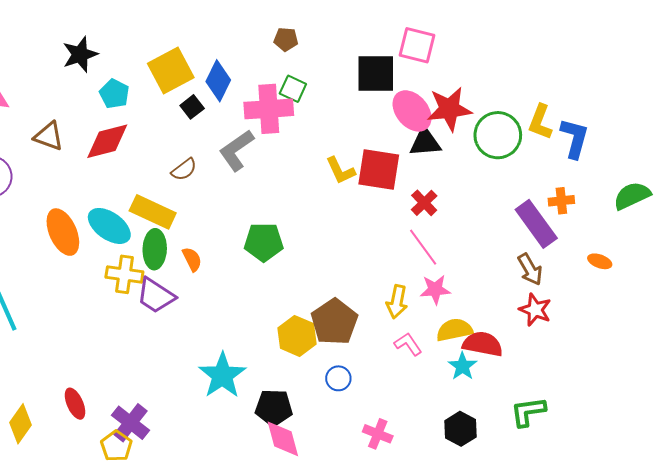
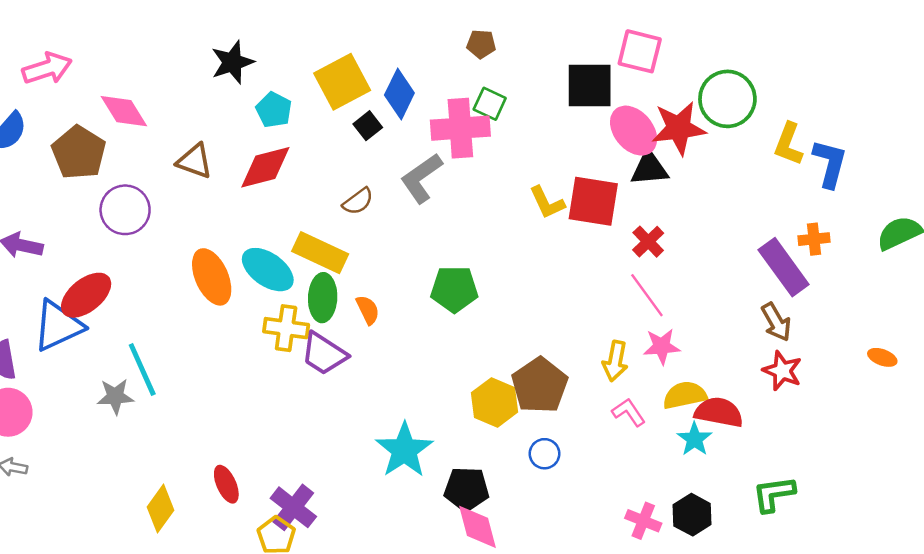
green circle: (498, 135) -> (727, 99), moved
orange ellipse: (600, 261) -> (882, 357), moved
pink cross: (378, 434) -> (643, 521), moved

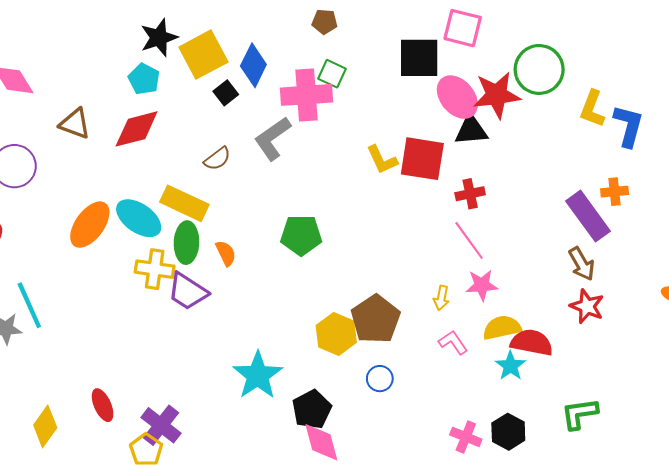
black star: (232, 62) -> (159, 38), moved
red cross: (648, 242) -> (470, 194), turned 32
orange ellipse: (212, 277) -> (90, 225), turned 60
yellow arrow: (615, 361) -> (441, 298), size x0.7
black pentagon: (466, 489) -> (312, 409), turned -30

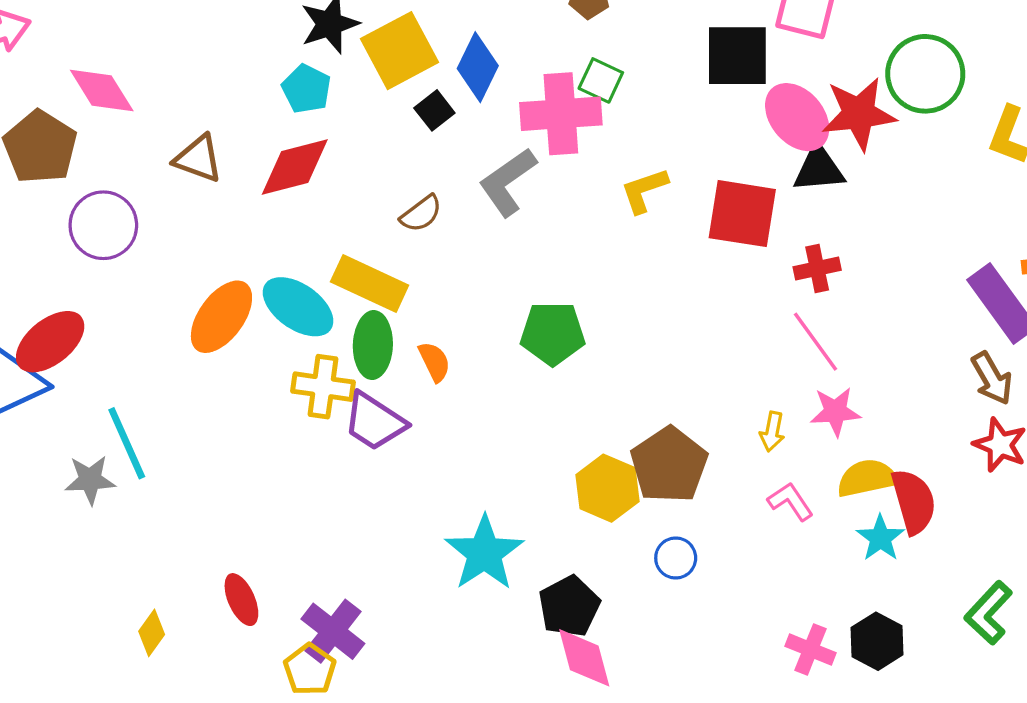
yellow L-shape: (382, 160) -> (644, 190), moved, turned 96
red semicircle: (532, 342) -> (914, 501), turned 63
green L-shape: (579, 414) -> (988, 613), turned -39
yellow diamond: (45, 426) -> (152, 633), size x0.7

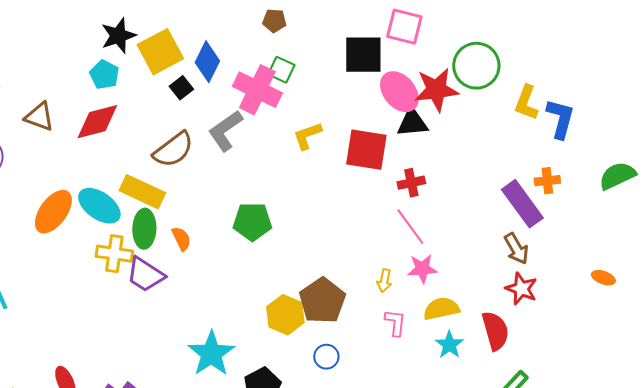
pink cross: (561, 114) -> (257, 90), turned 30
brown semicircle: (421, 214) -> (173, 150), size x1.6
pink L-shape: (791, 501) -> (395, 323), turned 40
red semicircle: (914, 501) -> (495, 331), moved

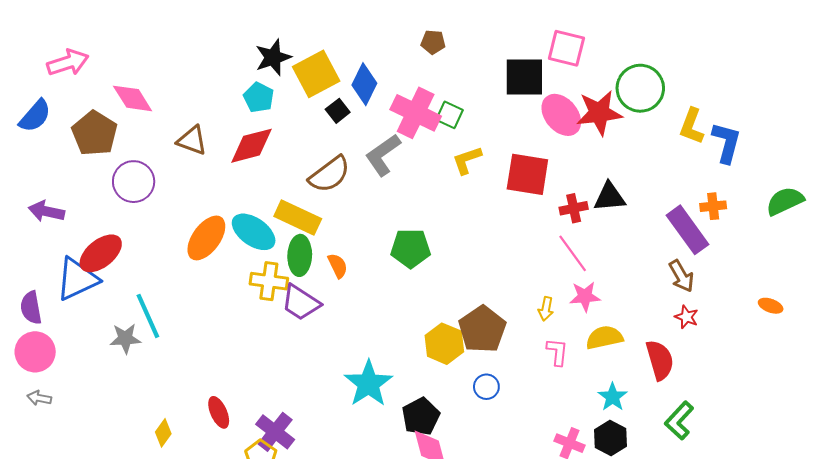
green square: (281, 70) -> (449, 115), moved
black triangle: (412, 123) -> (610, 197), moved
red star: (521, 289) -> (686, 317), size x0.7
cyan star: (449, 345) -> (613, 397), moved

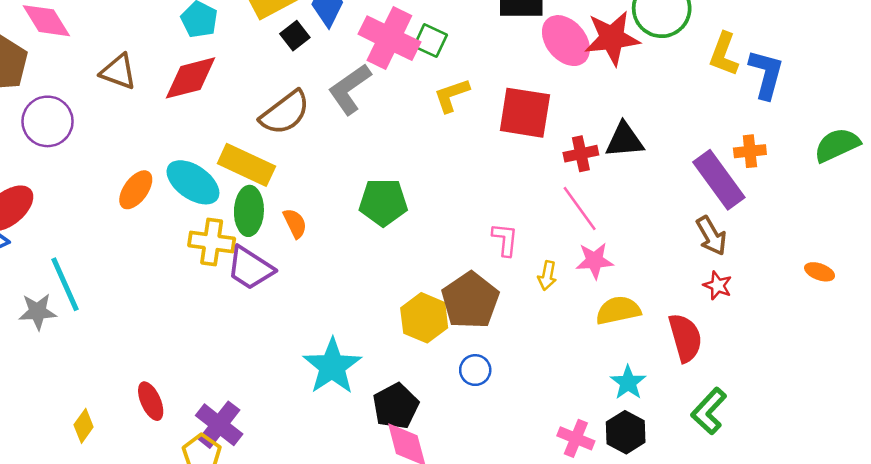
orange ellipse: (206, 238) -> (136, 190), size x0.7
pink L-shape: (557, 352) -> (505, 239), moved

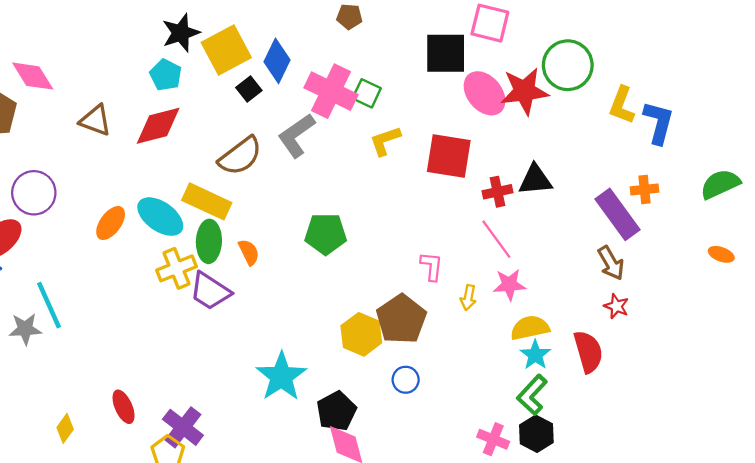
purple circle: (48, 121) -> (34, 193), moved
yellow cross: (212, 242) -> (176, 268), turned -30
orange ellipse: (820, 272) -> (721, 254), moved
cyan star: (628, 382) -> (535, 355), moved
green L-shape: (709, 411) -> (532, 395), moved

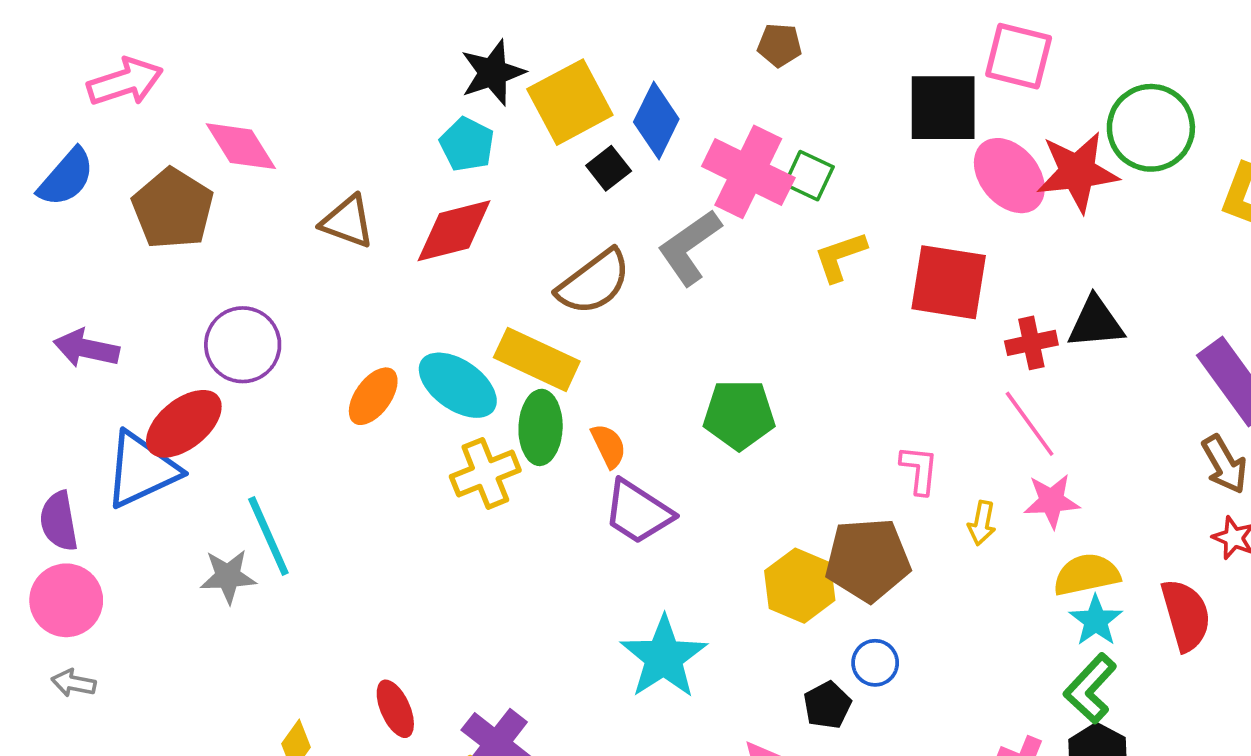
purple trapezoid: (210, 291) -> (638, 512), moved
brown pentagon: (401, 319) -> (868, 560), turned 30
black pentagon: (336, 411) -> (827, 705), moved, size x0.7

